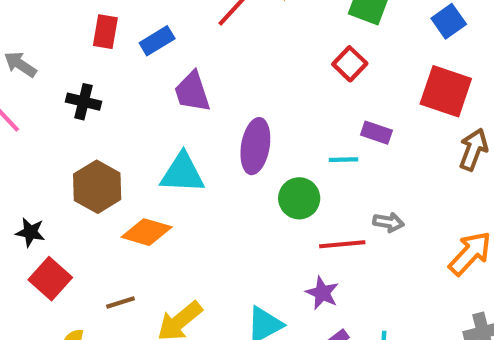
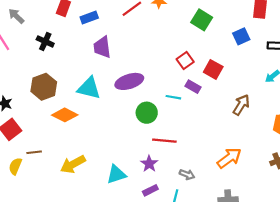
red square: (350, 64) -> (185, 61), moved
red square: (446, 91) -> (213, 69), moved, size x0.7
purple ellipse: (255, 146) -> (129, 81), turned 52
gray arrow: (388, 222) -> (187, 175), moved
brown line: (121, 303) -> (34, 152), moved

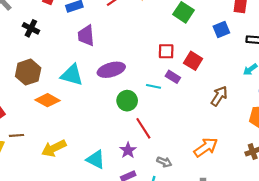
red square: (185, 61) -> (166, 51), turned 35
red line: (164, 141) -> (143, 128), turned 50
cyan triangle: (116, 174) -> (96, 160), turned 42

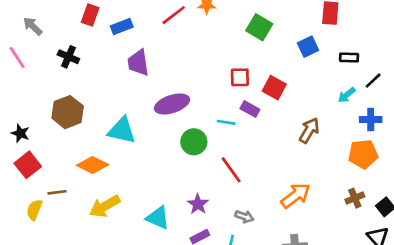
cyan triangle: (72, 75) -> (122, 130), moved
orange diamond: (47, 100) -> (93, 165), moved
red line: (143, 128) -> (231, 170), moved

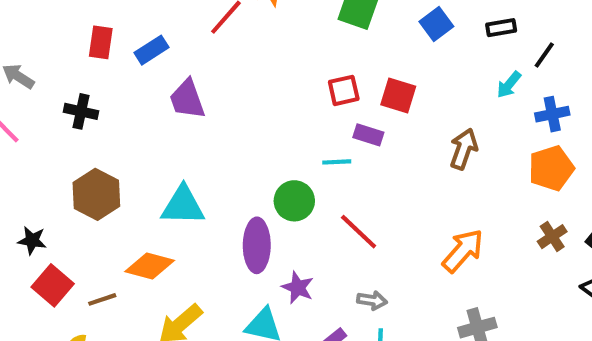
purple ellipse: (172, 104) -> (257, 245), moved, turned -60
brown line: (57, 192) -> (102, 299), moved
purple star: (198, 204) -> (298, 288), moved
gray arrow: (244, 217) -> (372, 300), moved

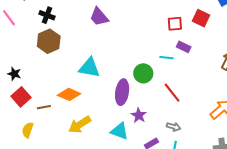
red square: (398, 96) -> (201, 18), moved
purple trapezoid: (187, 99) -> (99, 17), turned -30
brown hexagon: (96, 194) -> (49, 41), moved

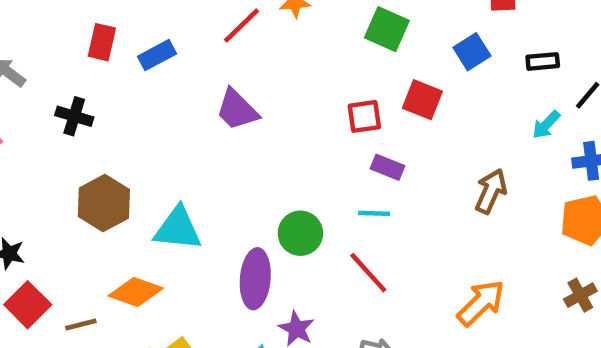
purple trapezoid: (99, 17) -> (237, 110), moved
brown hexagon: (49, 41) -> (104, 203), moved
cyan line: (166, 58) -> (374, 213), moved

